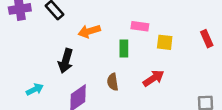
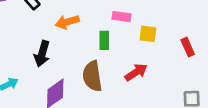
red rectangle: (207, 39) -> (188, 47), moved
brown semicircle: (113, 82) -> (92, 76), size x1.6

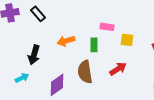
orange arrow: (67, 22) -> (66, 41), moved
black arrow: (42, 54) -> (34, 55), moved

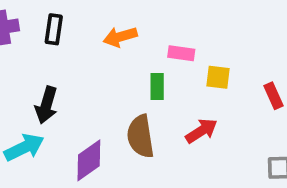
black rectangle: (38, 14) -> (54, 29), turned 49
orange arrow: (66, 41) -> (120, 37), moved
cyan arrow: (22, 78) -> (24, 147), size x1.5

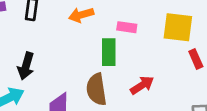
yellow square: (218, 77) -> (178, 27), moved, size x1.6
green rectangle: (157, 87) -> (109, 52), size x1.4

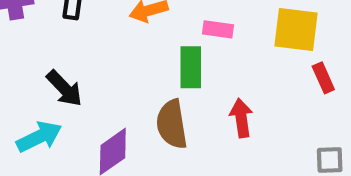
black arrow: (26, 66) -> (64, 88), turned -60
red arrow: (142, 85) -> (241, 118), turned -65

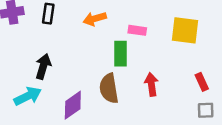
red rectangle: (323, 78) -> (202, 82), moved
black arrow: (64, 88) -> (43, 66), turned -120

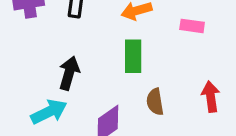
green rectangle: (121, 54) -> (133, 56), moved
brown semicircle: (109, 88) -> (155, 102), size x0.7

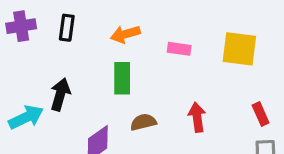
brown semicircle: (155, 102) -> (143, 122), turned 85
cyan arrow: (49, 112) -> (26, 117), moved

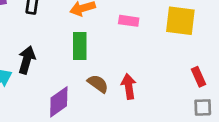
red arrow: (197, 117) -> (129, 86), moved
brown semicircle: (143, 122) -> (98, 84), turned 50

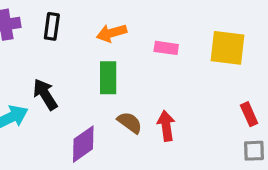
black arrow: (27, 60) -> (45, 94), turned -48

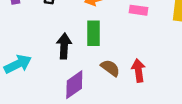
black arrow: (45, 94) -> (64, 46), moved, turned 35

